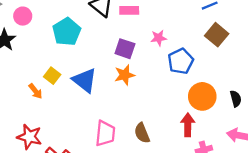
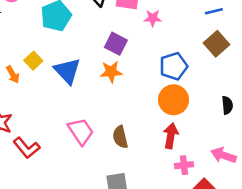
pink star: (159, 38) -> (153, 18), moved
orange circle: (202, 96) -> (174, 100), moved
black semicircle: (236, 99) -> (227, 105), moved
pink trapezoid: (105, 133) -> (81, 131), turned -48

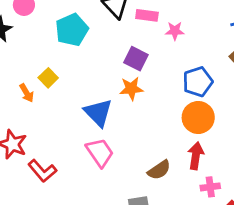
blue triangle: (67, 71) -> (98, 113), moved
brown semicircle: (120, 137) -> (159, 170), moved, turned -110

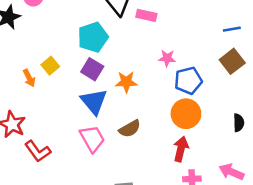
cyan pentagon: (72, 30) -> (93, 37), moved
pink star: (175, 31) -> (167, 58), moved
purple square: (136, 59) -> (92, 69), moved
brown semicircle: (159, 170) -> (130, 129), moved

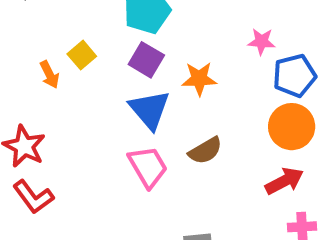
red arrow: (181, 149) -> (284, 181), turned 50
red L-shape: (38, 151) -> (33, 197), moved

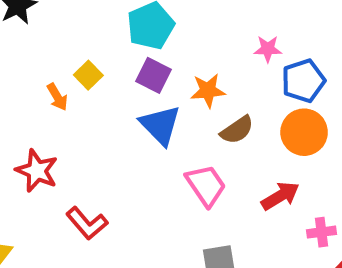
brown semicircle: (205, 151) -> (237, 130), moved
pink trapezoid: (148, 167) -> (206, 185), moved
red arrow: (284, 181) -> (280, 196), moved
red L-shape: (33, 197) -> (87, 223), moved

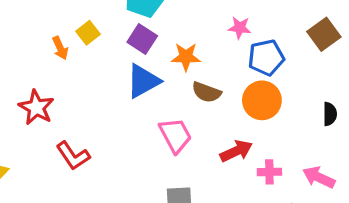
blue triangle: (160, 125) -> (143, 81), turned 39
brown semicircle: (237, 130) -> (206, 92), turned 48
pink cross: (321, 232) -> (269, 172), moved

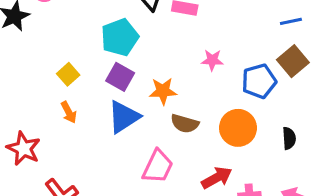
orange arrow: (60, 48) -> (69, 112), moved
blue pentagon: (266, 58) -> (259, 81), moved
black semicircle: (330, 114) -> (289, 138), moved
pink trapezoid: (175, 135) -> (158, 167), turned 57

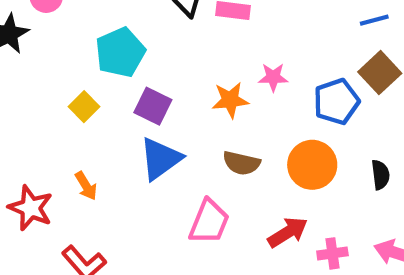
cyan pentagon: (120, 37) -> (120, 52), moved
orange star: (163, 91) -> (230, 100), moved
orange arrow: (69, 112) -> (86, 186), moved

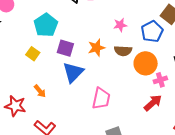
orange star: (230, 100) -> (96, 48), moved
brown semicircle: (241, 163) -> (123, 51), moved
red arrow: (288, 232) -> (153, 103), moved
pink cross: (332, 253) -> (160, 80), moved

